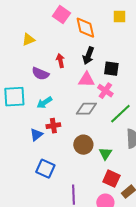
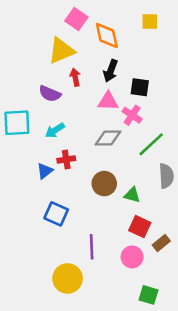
yellow triangle: (28, 40) -> (61, 51), moved, size x1.6
green triangle: (105, 154) -> (132, 195), turned -48

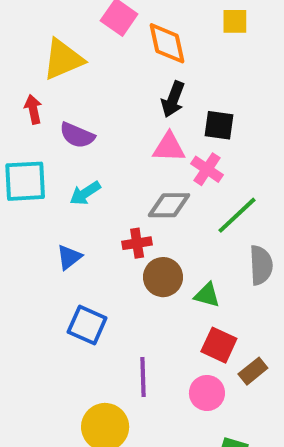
yellow triangle: (61, 51) -> (63, 59), moved
red arrow: (75, 77) -> (33, 109), moved
red cross: (66, 159) -> (137, 243), moved

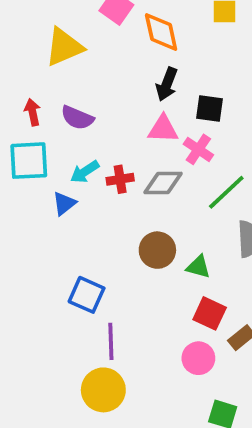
red arrow: (33, 109) -> (32, 112), moved
red cross: (137, 243) -> (120, 179), moved
blue triangle: (69, 257) -> (64, 203), moved
purple line: (143, 377) -> (111, 341), moved

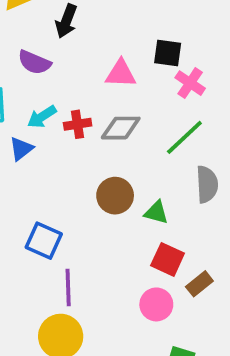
black arrow: (167, 84) -> (66, 21), moved
pink cross: (198, 149) -> (190, 83), moved

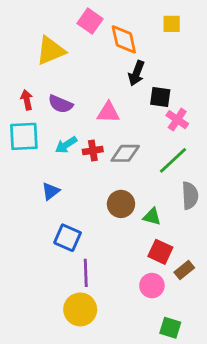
black arrow: (66, 21) -> (136, 73), moved
pink triangle: (121, 74) -> (108, 113), moved
blue triangle: (21, 149) -> (51, 191), moved

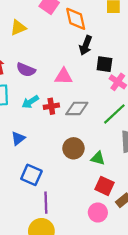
yellow triangle: (51, 51) -> (18, 28), size x0.7

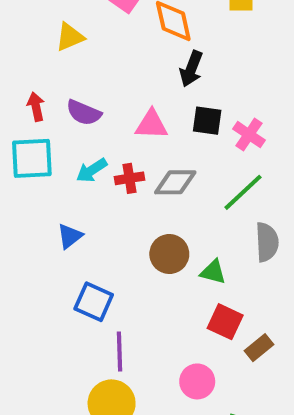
black square: (104, 64) -> (207, 121), moved
pink circle: (98, 212) -> (197, 381), moved

